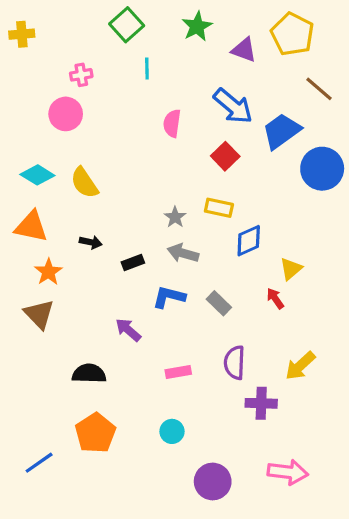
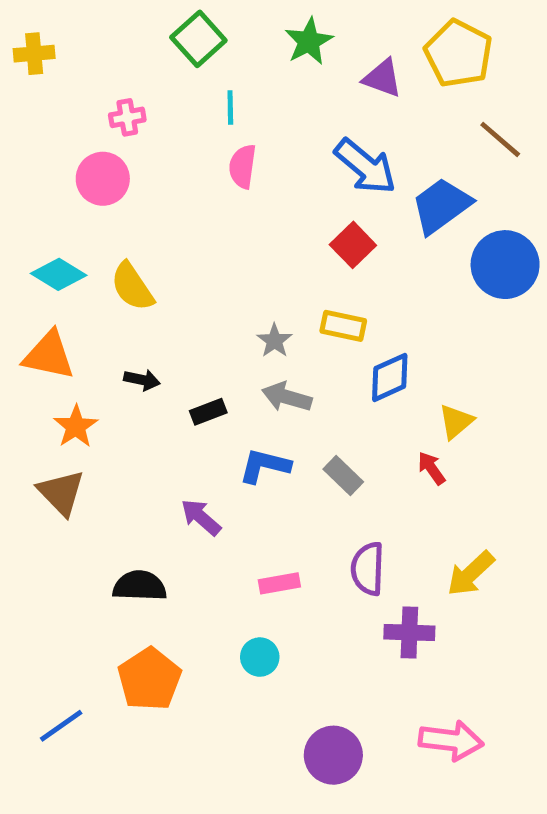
pink semicircle: (172, 123) -> (243, 166), moved
cyan circle: (172, 431) -> (260, 657), moved

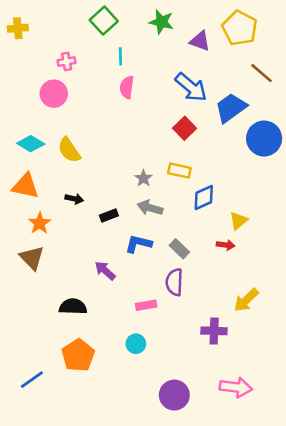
green star: (309, 41) -> (161, 22), turned -30
red arrow: (431, 468) -> (226, 245), turned 132
purple semicircle: (368, 569) -> (174, 282), moved

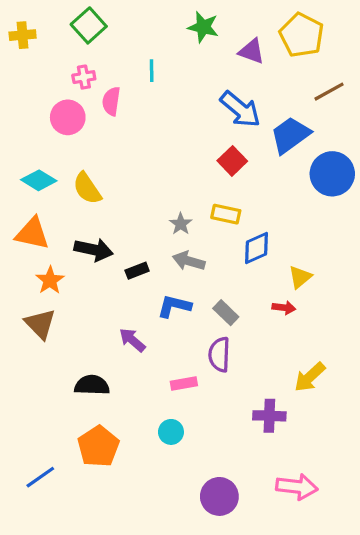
green square: (104, 21) -> (89, 25), moved
brown line: (262, 73) -> (329, 92), turned -70
pink semicircle: (127, 87) -> (111, 101), moved
black arrow: (74, 199) -> (94, 250), size x1.6

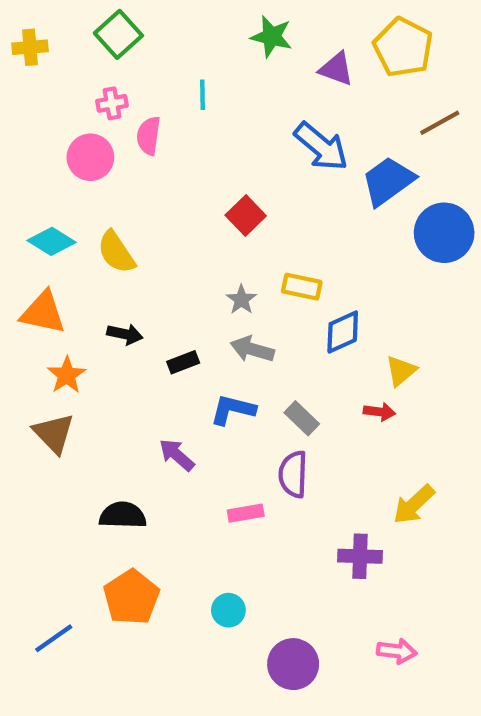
red square: (232, 161) -> (246, 216), moved
black arrow: (94, 250) -> (125, 334), size x0.7
cyan circle: (171, 432) -> (228, 610), moved
pink arrow: (297, 487) -> (397, 651), size x0.7

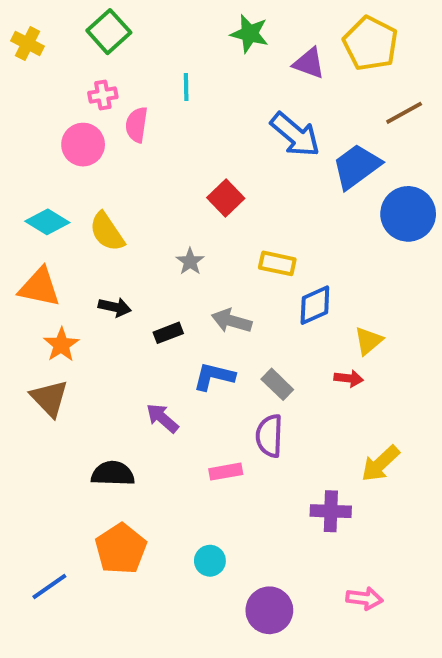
yellow cross: (30, 47) -> (28, 43), turned 32
gray star: (241, 300) -> (190, 261), moved

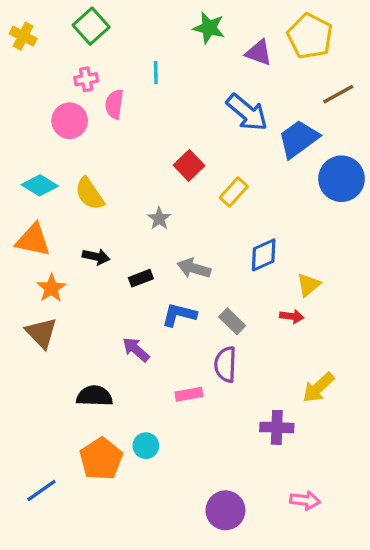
yellow rectangle: (277, 263) -> (234, 192), moved, turned -60
cyan circle: (210, 561) -> (146, 446), moved

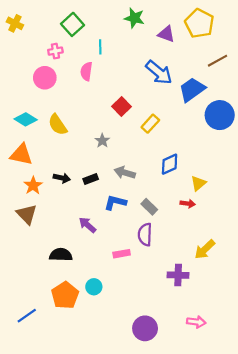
green square: (91, 26) -> (73, 24), moved
pink semicircle: (114, 104) -> (86, 71), moved
black arrow: (96, 257) -> (62, 178), moved

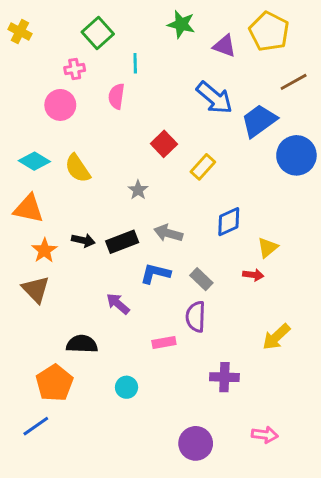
black rectangle: (91, 179) -> (122, 242), size x1.5
purple cross: (178, 275) -> (224, 377), moved
orange pentagon: (65, 295) -> (55, 383), moved

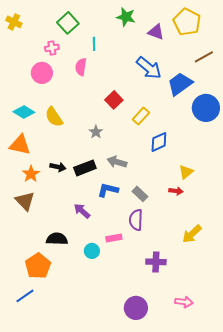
blue diamond: (229, 222) -> (159, 142), moved
cyan circle: (127, 387) -> (92, 251), moved

